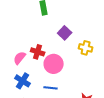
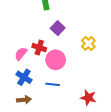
purple square: (65, 33) -> (58, 28), moved
yellow cross: (86, 48) -> (88, 43), turned 32

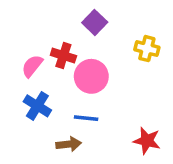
yellow cross: (88, 43) -> (147, 49), turned -32
brown arrow: (24, 100) -> (69, 144), moved

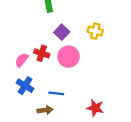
yellow cross: (147, 49) -> (95, 31), moved
pink circle: (91, 76) -> (68, 57), moved

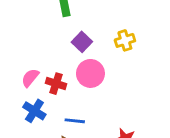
yellow cross: (95, 31) -> (125, 40), turned -32
red cross: (42, 53) -> (56, 84), moved

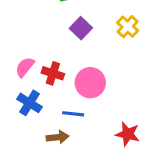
yellow cross: (125, 40) -> (128, 27), turned -30
pink circle: (90, 73) -> (90, 83), moved

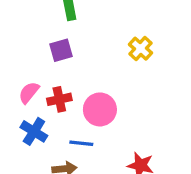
purple square: (81, 28) -> (61, 50), moved, turned 30
red cross: (53, 73) -> (59, 99), turned -30

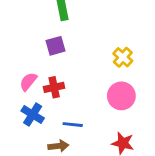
yellow cross: (141, 49) -> (123, 57), moved
pink circle: (100, 109) -> (121, 96), moved

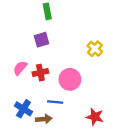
pink circle: (121, 96) -> (70, 79), moved
blue cross: (33, 115) -> (23, 109), moved

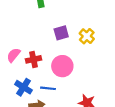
purple square: (42, 40) -> (61, 33), moved
blue cross: (23, 109) -> (23, 87), moved

